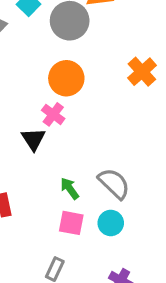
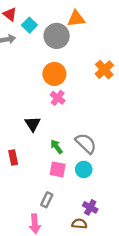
pink cross: (53, 114) -> (58, 98), moved
black triangle: (33, 139) -> (33, 124), moved

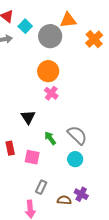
orange cross: (104, 70) -> (94, 39), moved
pink square: (58, 169) -> (32, 157), moved
brown semicircle: (79, 224) -> (64, 200), moved

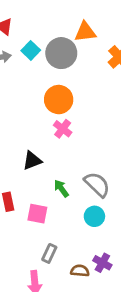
cyan square: (25, 26) -> (31, 50), moved
black triangle: (28, 117) -> (32, 161), turned 42

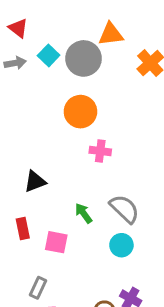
pink cross: (63, 129) -> (100, 151), moved, turned -30
black triangle: (32, 161) -> (35, 181), moved
gray rectangle: (49, 253) -> (38, 288), moved

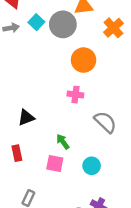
orange circle: (80, 112) -> (84, 60), moved
gray semicircle: (124, 209) -> (105, 122), moved
pink square: (56, 242) -> (55, 163), moved

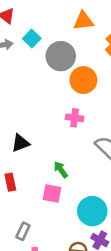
gray circle: (63, 24) -> (61, 56), moved
cyan circle: (92, 166) -> (92, 211), moved, size x1.5

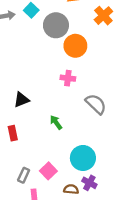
pink square: (52, 193) -> (48, 171), moved, turned 35

